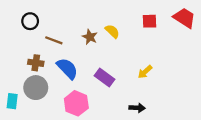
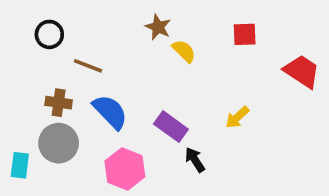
red trapezoid: (184, 18) -> (302, 71), moved
brown star: (90, 37) -> (158, 27), moved
black arrow: (137, 108) -> (195, 160), moved, turned -126

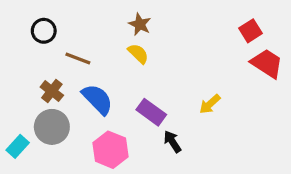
red square: (245, 34) -> (251, 31), moved, turned -30
yellow semicircle: (184, 51) -> (138, 54), moved
brown cross: (59, 103) -> (52, 91), turned 30
cyan rectangle: (20, 165) -> (18, 146), turned 35

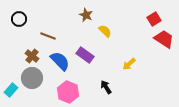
black circle: (44, 31) -> (19, 19), moved
yellow semicircle: (138, 54) -> (105, 31), moved
purple rectangle: (151, 112) -> (85, 55), moved

